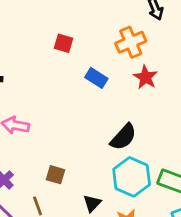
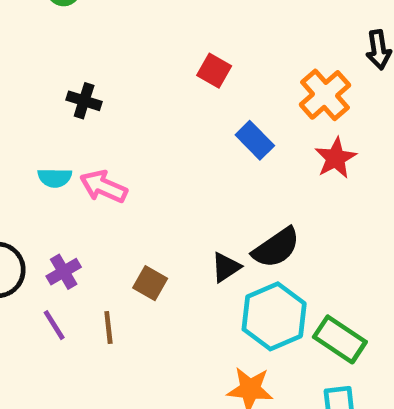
orange cross: (131, 42) -> (325, 95), turned -32
black triangle: (92, 203) -> (226, 267), moved

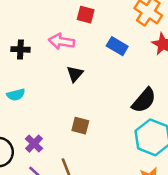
pink arrow: (104, 187) -> (61, 41), moved
black triangle: (226, 267) -> (75, 74), moved
brown square: (150, 283) -> (80, 126), moved

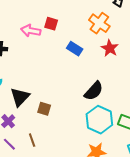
pink arrow: (61, 41) -> (31, 31), moved
black triangle: (75, 74) -> (20, 97), moved, size x1.5

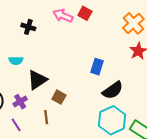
blue rectangle: (75, 49) -> (97, 67), moved, turned 63
brown line: (32, 140) -> (46, 117), moved

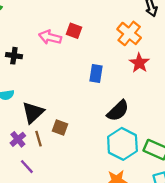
blue rectangle: (97, 67) -> (96, 74), moved
brown line: (46, 117) -> (38, 139), moved
purple line: (16, 125) -> (27, 167), moved

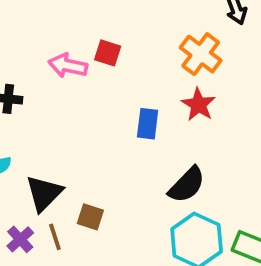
red star: (139, 63) -> (198, 105), moved

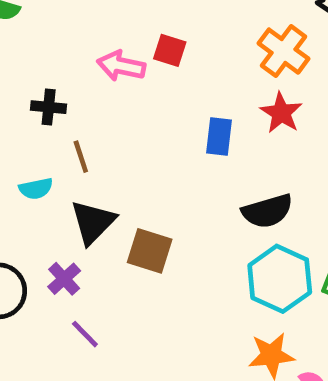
black semicircle: (187, 185) -> (267, 211), turned 30
brown square: (90, 217) -> (150, 251), size x1.4
brown line: (55, 237) -> (81, 157), moved

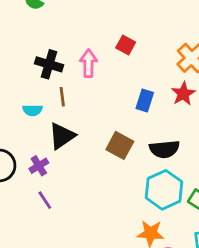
pink arrow: (121, 66) -> (88, 63), moved, turned 68
black cross: (49, 107) -> (49, 64), size x1.4
brown square: (150, 251) -> (120, 145), moved

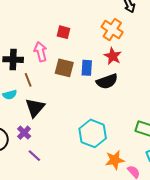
brown square: (120, 145) -> (64, 68), moved
black semicircle: (164, 149) -> (107, 81), moved
cyan hexagon: (164, 190) -> (93, 133), moved

